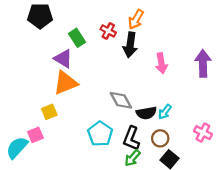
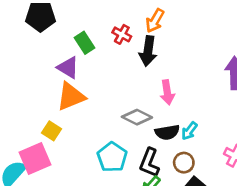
pink arrow: (161, 63) -> (167, 92), moved
gray diamond: (121, 100) -> (137, 117), turned -35
yellow square: (49, 112) -> (52, 131), turned -35
pink square: (35, 135) -> (35, 158), size x1.6

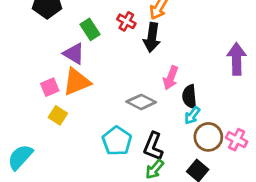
pink arrow: (167, 92) -> (171, 78), turned 30
black semicircle: (167, 132) -> (190, 97), moved, turned 95
pink square: (35, 158) -> (50, 87), moved, size x0.6
brown circle: (184, 163) -> (208, 137), moved, size x1.4

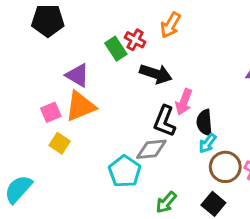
green rectangle: (90, 29) -> (116, 49), moved
black arrow: (152, 37) -> (156, 74), moved, turned -80
gray diamond: (141, 102) -> (151, 149), moved, turned -32
black L-shape: (153, 146) -> (165, 121), moved

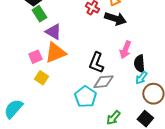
green rectangle: (116, 49) -> (39, 14), moved
black arrow: (156, 74) -> (115, 19), moved
black L-shape: (165, 121) -> (96, 63), moved

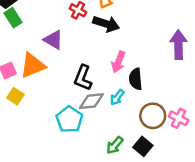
purple triangle: (53, 32) -> (53, 40), moved
cyan arrow: (141, 78) -> (117, 97), moved
green arrow: (113, 118) -> (115, 145), moved

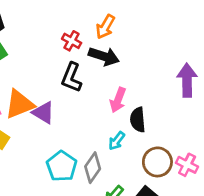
purple triangle: (53, 40) -> (43, 113), moved
black L-shape: (83, 78) -> (72, 77), moved
gray diamond: (91, 101) -> (93, 168), moved, turned -50

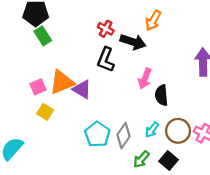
orange arrow: (105, 27) -> (153, 20), moved
cyan arrow: (117, 141) -> (152, 130), moved

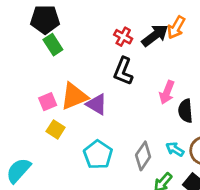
black arrow: (133, 42) -> (155, 35), moved, turned -55
cyan arrow: (152, 130) -> (175, 149), turned 84
cyan pentagon: (97, 134) -> (98, 155), moved

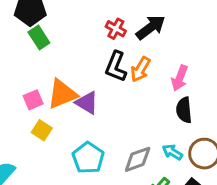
orange arrow: (176, 27) -> (140, 69), moved
pink arrow: (167, 92) -> (180, 78), moved
gray diamond: (143, 156) -> (138, 159), turned 36

